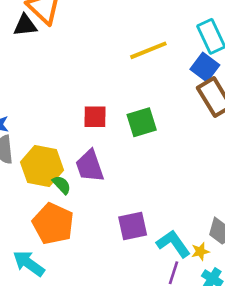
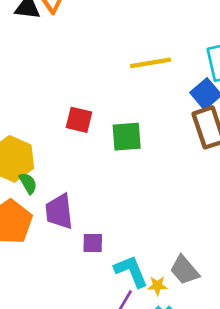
purple trapezoid: (90, 166) -> (59, 211), moved
purple square: (133, 226) -> (93, 243), size x0.7

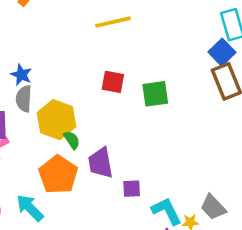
yellow line: (151, 63) -> (113, 22), moved

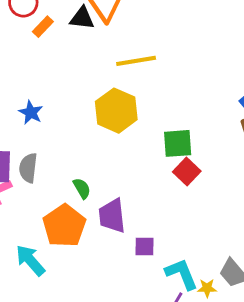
red square: (113, 82) -> (187, 172), moved, turned 30
gray semicircle: (24, 99) -> (28, 168), moved
yellow hexagon: (57, 120) -> (116, 111), moved

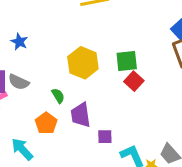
yellow hexagon: (116, 111) -> (83, 63), moved
gray semicircle: (28, 168) -> (19, 82), turned -70
orange pentagon: (64, 226) -> (46, 123), size x0.7

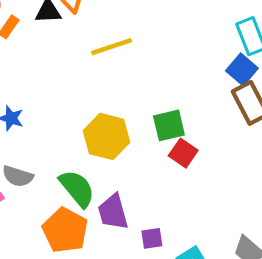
green semicircle: (58, 96) -> (77, 188), size x1.8
orange pentagon: (46, 123) -> (65, 230), size x1.4

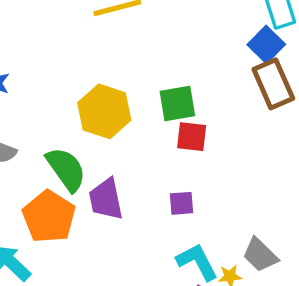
red square: (183, 153) -> (192, 137), turned -32
purple square: (152, 238) -> (182, 203), moved

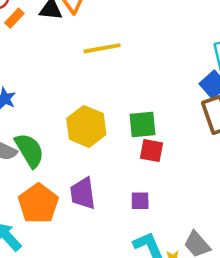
green semicircle: (66, 169) -> (29, 150), moved

